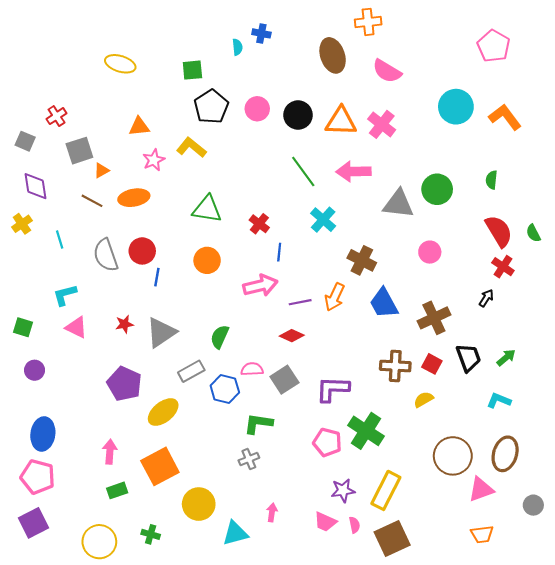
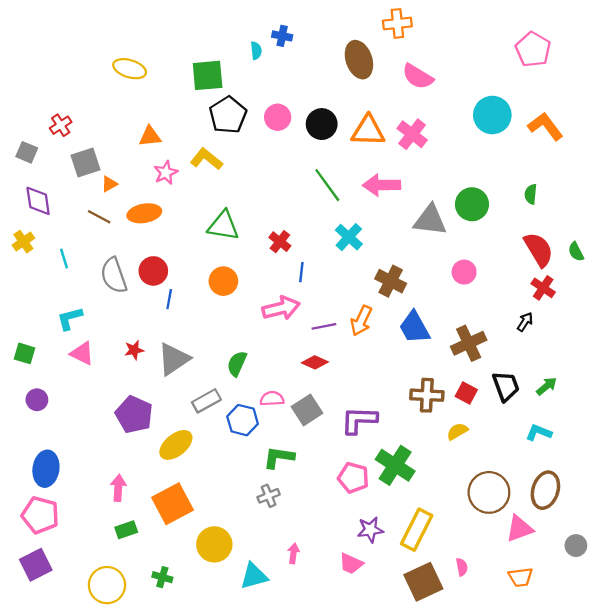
green square: (192, 70) -> (208, 75), size x1.4
pink semicircle: (354, 525) -> (462, 567), moved

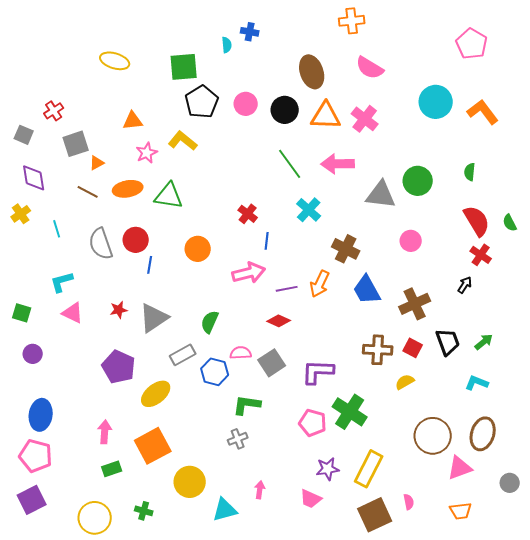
brown ellipse: (359, 60) -> (312, 72), moved
green triangle: (223, 226) -> (169, 196), moved

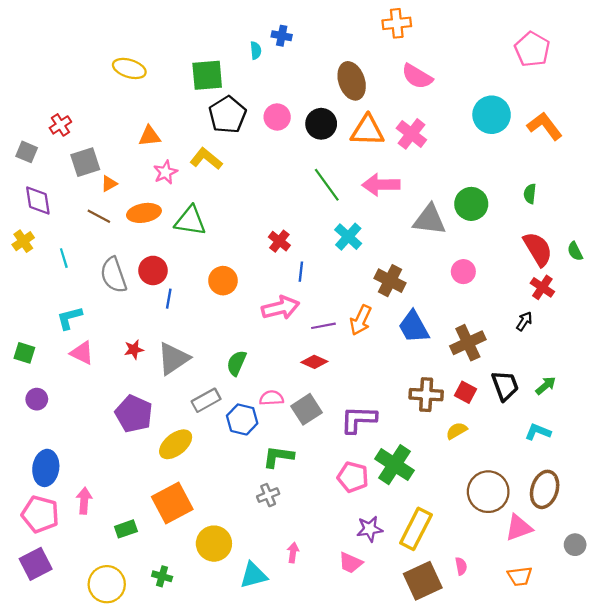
pink arrow: (105, 432) -> (84, 501), moved

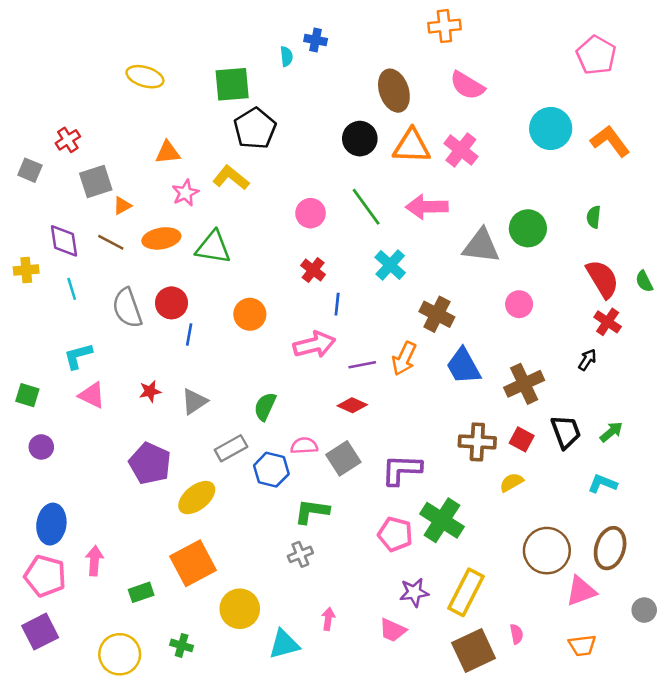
pink circle: (277, 117) -> (311, 213), moved
purple diamond: (38, 201) -> (64, 241), moved
yellow cross: (23, 241) -> (26, 270), turned 30
gray triangle: (173, 358) -> (194, 401), size x0.7

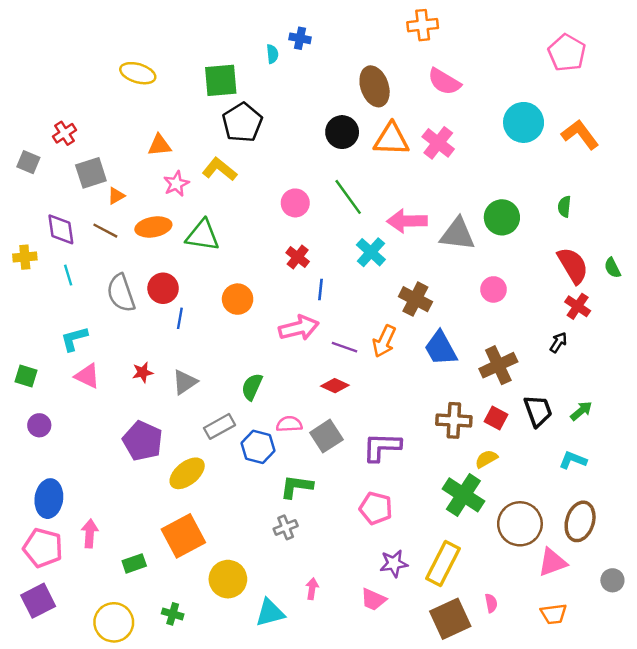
pink arrow: (427, 207) -> (407, 221), moved
purple line: (362, 365) -> (344, 347), turned 30
green cross: (442, 520) -> (463, 495), moved

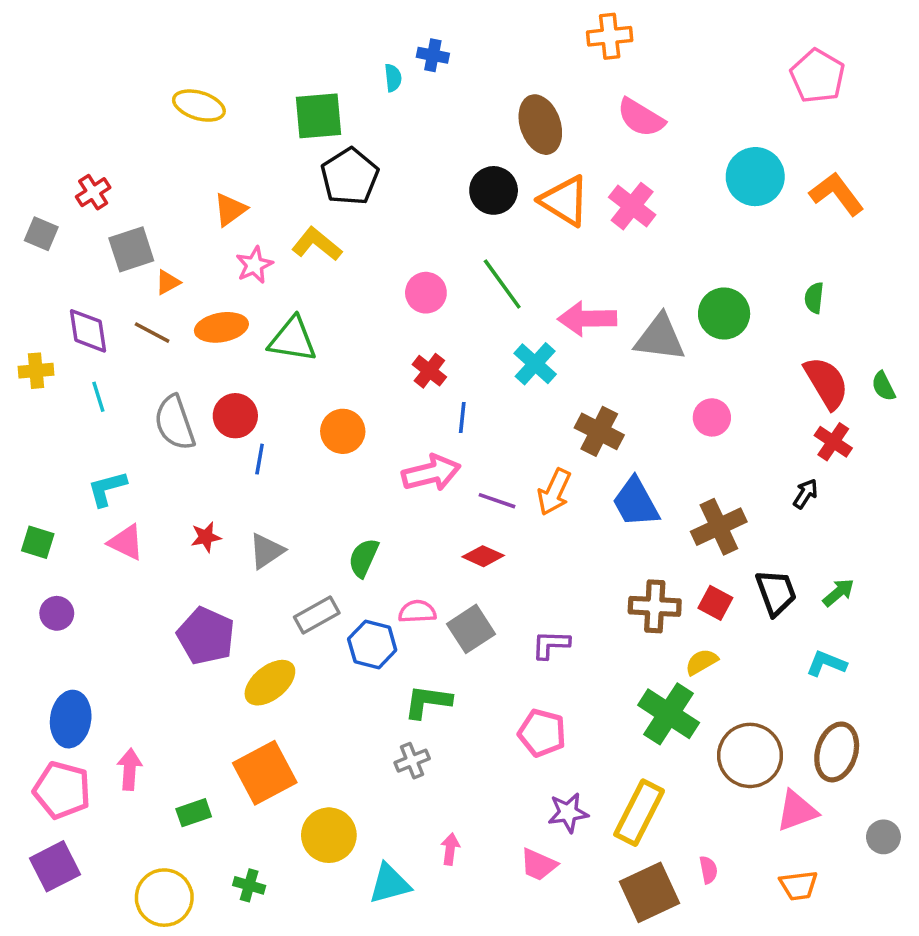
orange triangle: (391, 139) -> (565, 201), turned 30
orange triangle: (159, 145) -> (230, 210), turned -30
purple L-shape: (382, 447) -> (551, 645), size x0.7

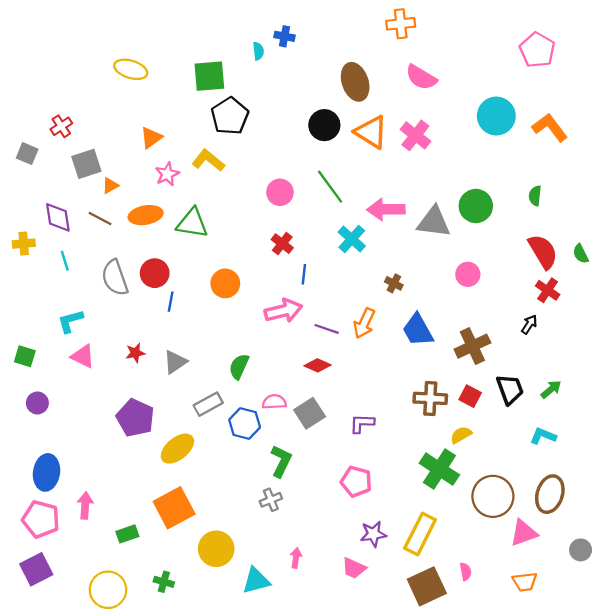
brown cross: (599, 431) -> (394, 283), size x0.6
green L-shape: (428, 702) -> (281, 461), turned 108

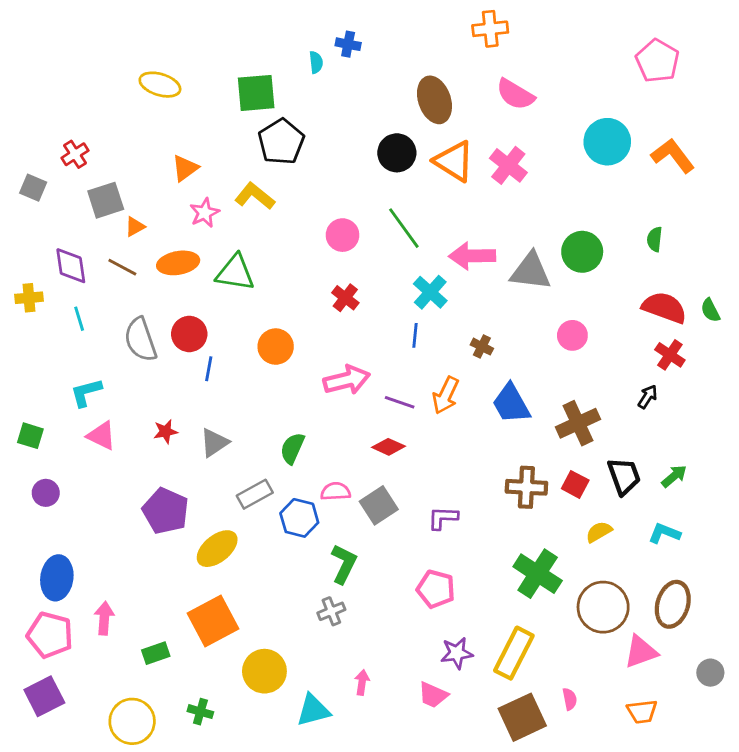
red semicircle: (543, 252) -> (664, 308), turned -39
blue line: (304, 274) -> (415, 335), moved
yellow semicircle: (461, 435) -> (599, 532), moved

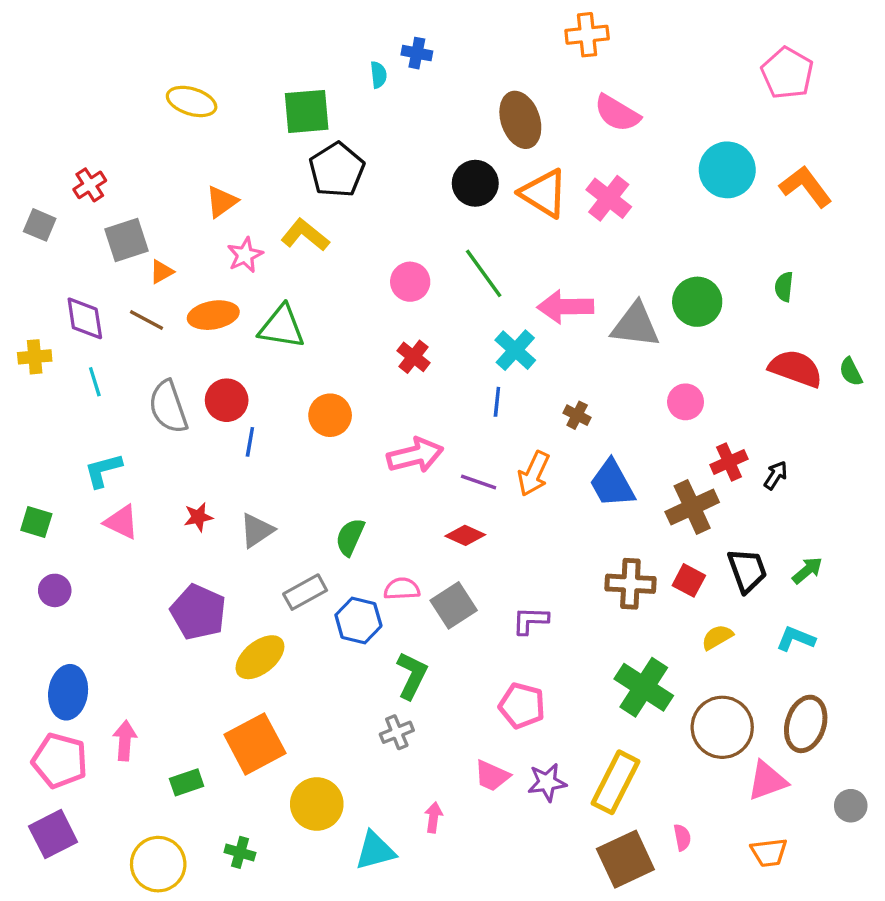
red cross: (670, 355) -> (729, 462), moved, turned 32
pink trapezoid: (433, 695) -> (492, 776), moved

